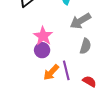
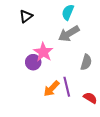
gray arrow: (80, 21) -> (69, 34), moved
purple circle: (42, 50) -> (33, 62), moved

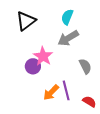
black triangle: (26, 16) -> (26, 21), size x1.5
gray semicircle: (86, 62) -> (85, 66), turned -42

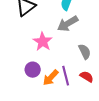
purple circle: (33, 66) -> (33, 70), moved
red semicircle: (89, 102) -> (87, 77), moved

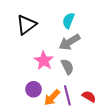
gray semicircle: (85, 52) -> (67, 67), moved

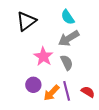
cyan semicircle: (68, 21) -> (68, 17), turned -56

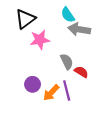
gray arrow: (69, 38) -> (79, 29), moved, turned 40
pink star: (43, 57) -> (40, 40), moved, turned 30
red semicircle: (88, 92) -> (81, 72), moved

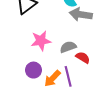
pink star: (40, 40) -> (41, 41), moved
gray semicircle: (67, 62) -> (68, 47), turned -84

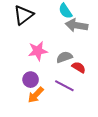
purple line: (68, 76) -> (64, 86), turned -48
orange arrow: (52, 78) -> (36, 95), moved

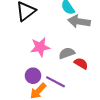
purple line: (64, 86) -> (55, 82), moved

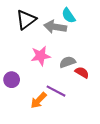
gray arrow: (79, 21) -> (55, 27), moved
purple circle: (33, 76) -> (12, 80), moved

